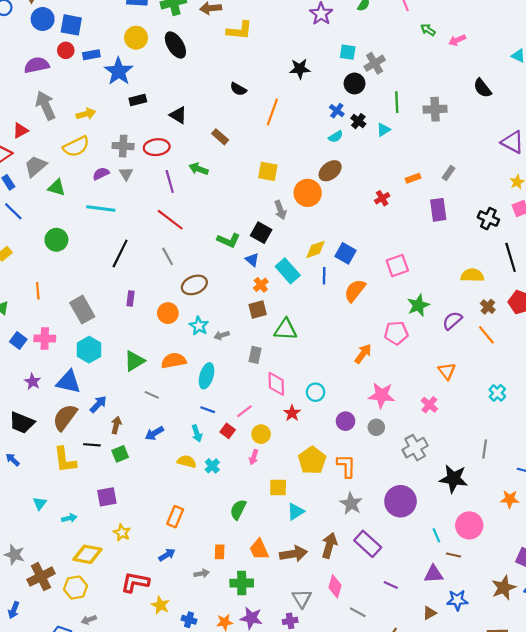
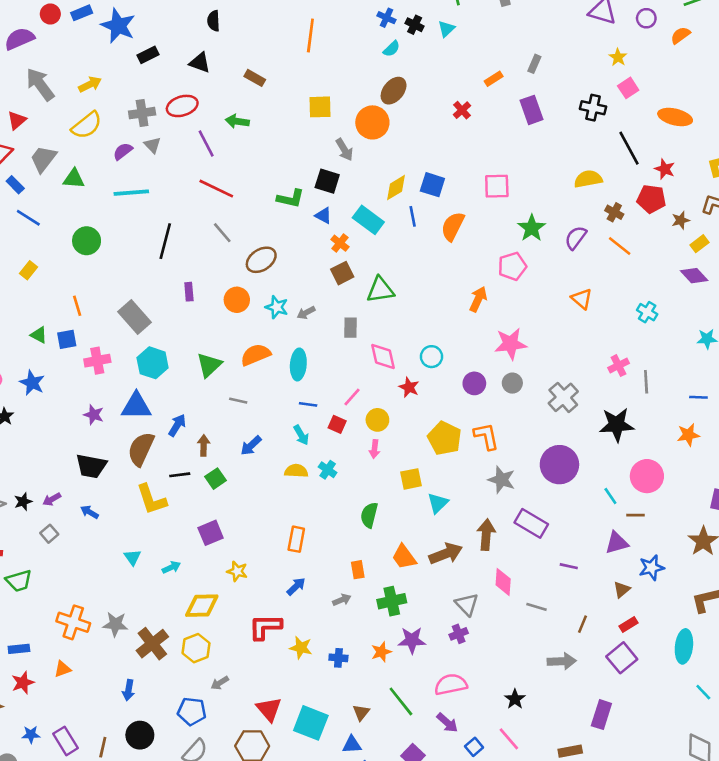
black semicircle: (238, 89) -> (214, 21), moved, turned 70
pink square: (397, 266) -> (497, 186), turned 30
blue square: (18, 340) -> (67, 339), moved, turned -35
pink cross: (429, 405) -> (619, 366), moved, turned 35

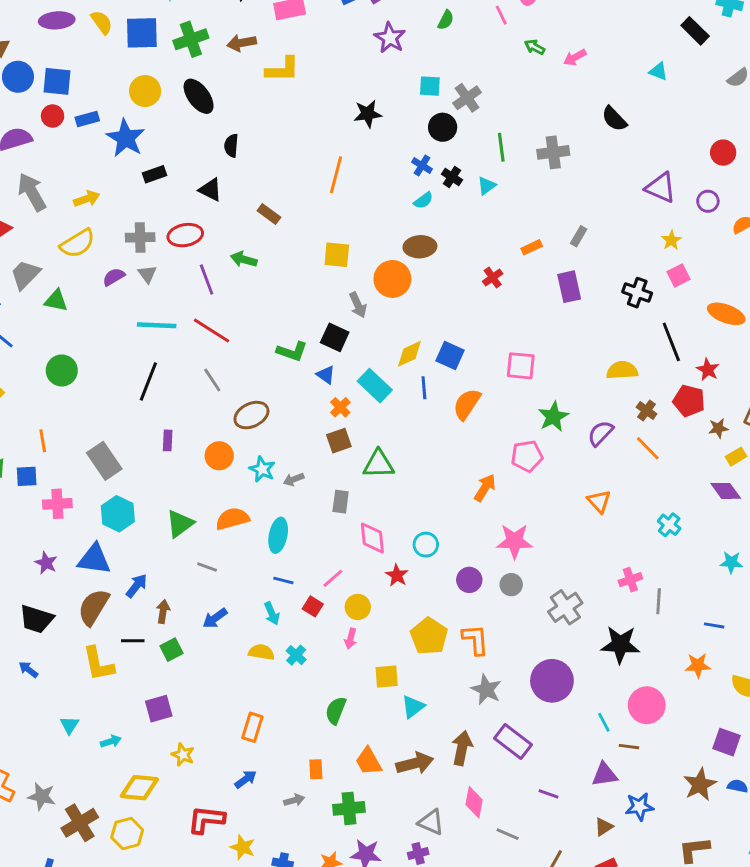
brown ellipse: (394, 91) -> (420, 247), turned 40
cyan line: (131, 193) -> (157, 325), moved
gray triangle: (467, 604) -> (431, 822), turned -30

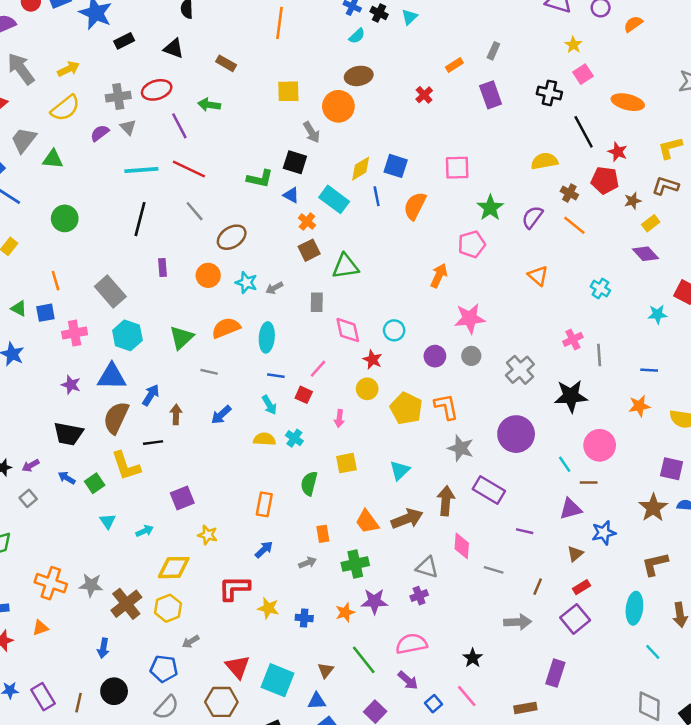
yellow circle: (358, 607) -> (367, 389), moved
green square: (172, 650) -> (95, 483), moved
yellow square: (387, 676) -> (346, 463), moved
green semicircle: (336, 711) -> (309, 483), moved

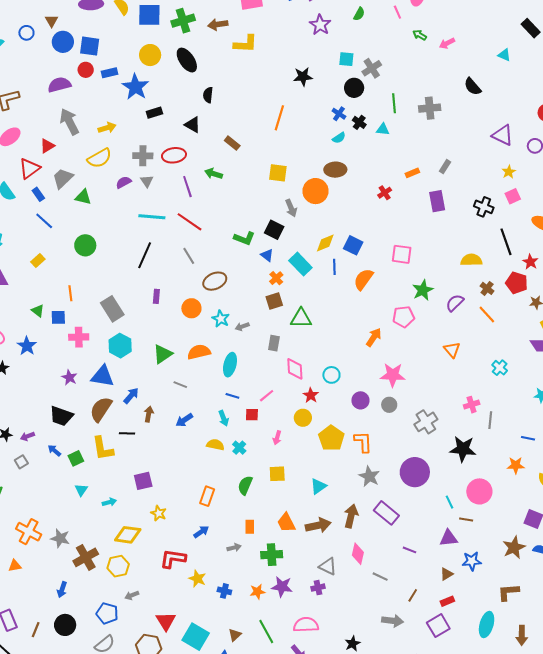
cyan triangle: (409, 17) -> (383, 129), turned 40
red square: (304, 395) -> (252, 415), turned -32

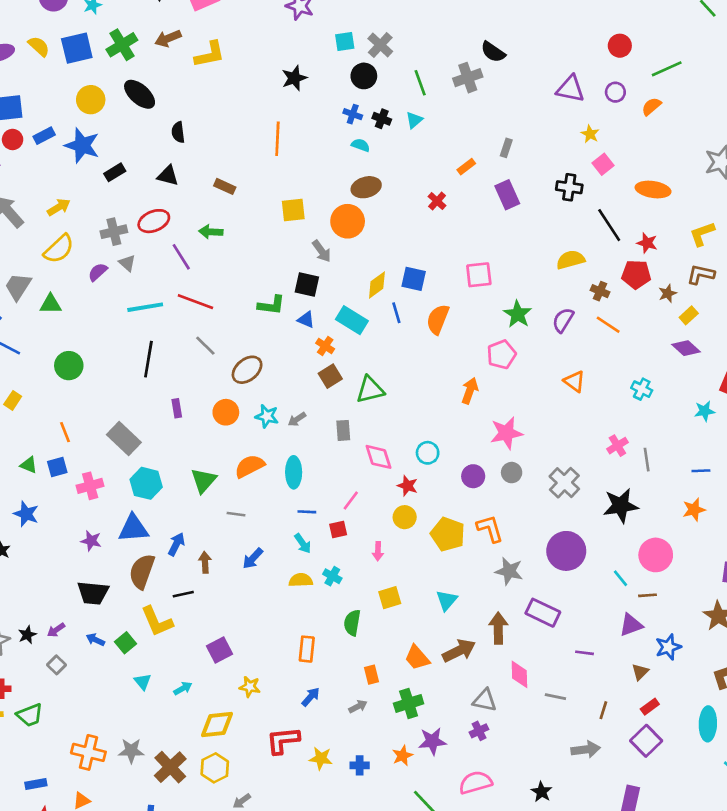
black semicircle: (473, 87) -> (493, 52), moved
cyan triangle: (383, 129) -> (414, 120), turned -32
cyan semicircle: (339, 138) -> (361, 145), turned -112

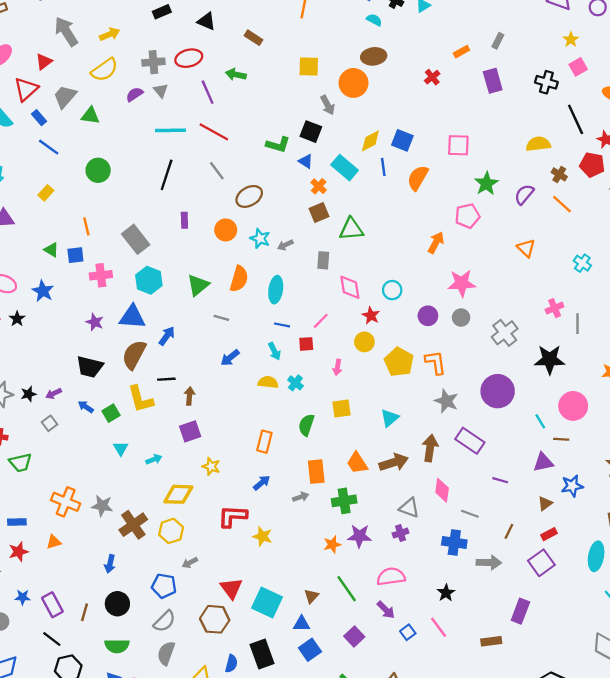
orange semicircle: (250, 466) -> (239, 279), turned 125
brown arrow: (205, 562) -> (189, 396), moved
orange rectangle: (372, 675) -> (316, 472), size x1.5
blue cross: (360, 765) -> (454, 543), moved, size x1.5

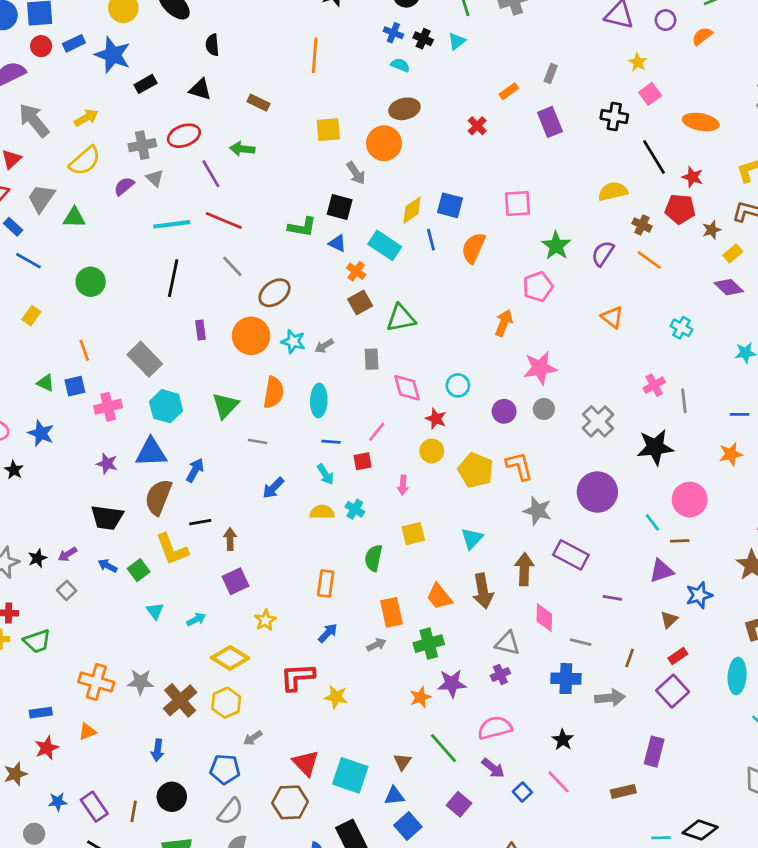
orange circle: (226, 230) -> (251, 336), size x1.4
brown arrow: (394, 462) -> (483, 591), turned 104
yellow star: (211, 466) -> (265, 620), turned 30
yellow diamond: (178, 494) -> (230, 658), turned 36

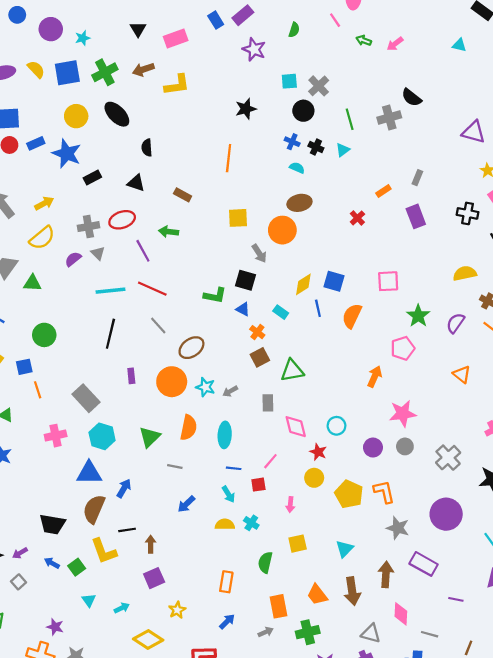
cyan rectangle: (385, 245) -> (281, 312), size x0.6
blue square: (75, 386) -> (24, 367), moved
purple star: (107, 464) -> (55, 627), moved

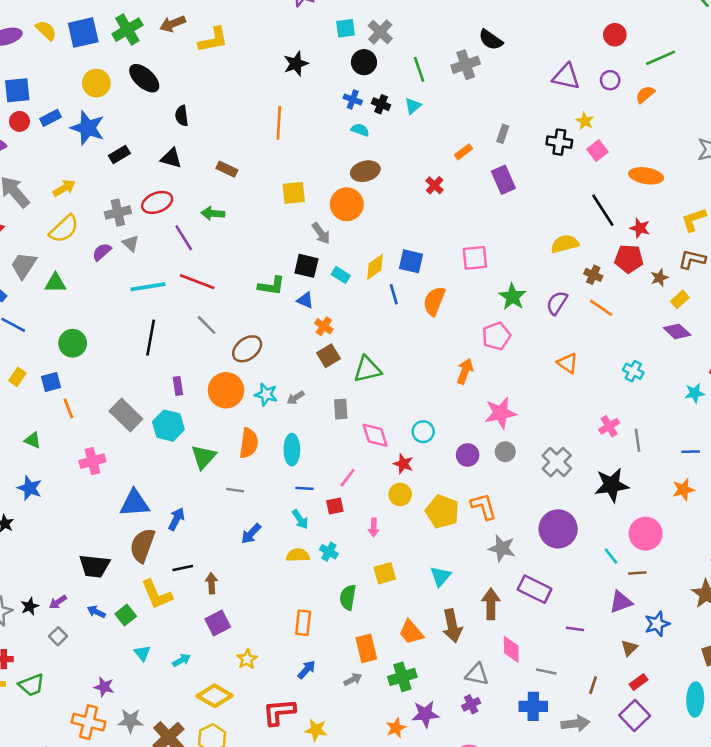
black cross: (468, 213) -> (559, 142), moved
cyan rectangle: (281, 312) -> (341, 275), moved
cyan hexagon: (102, 436) -> (168, 426), moved

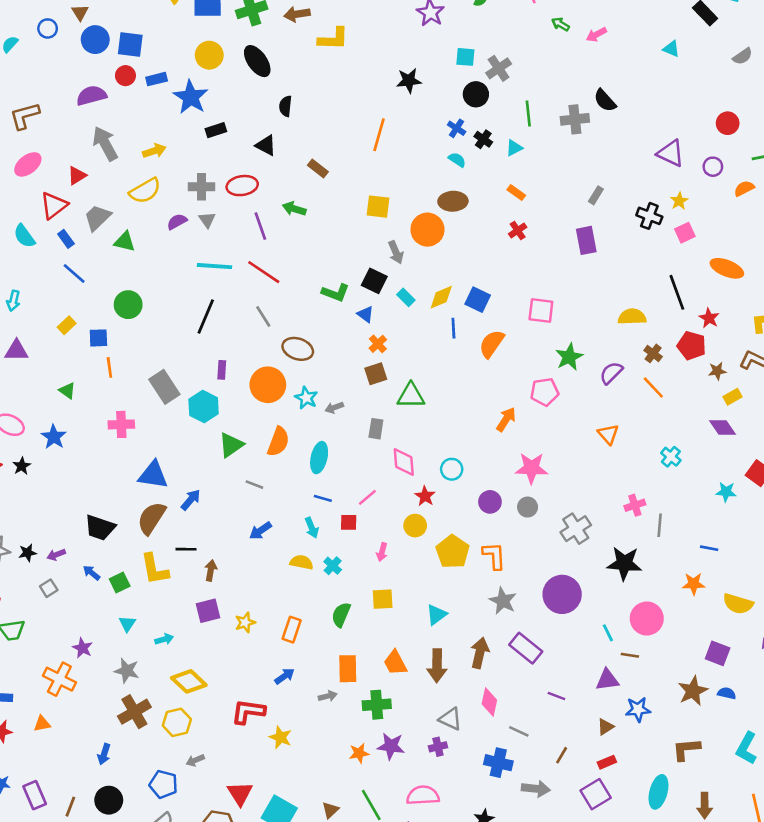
orange rectangle: (464, 152) -> (516, 192), moved, turned 60
brown ellipse: (247, 349) -> (298, 349), turned 44
yellow star: (247, 659) -> (245, 622), moved
gray star: (130, 721) -> (127, 671), moved

